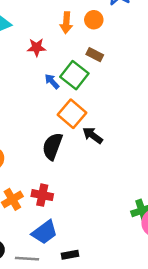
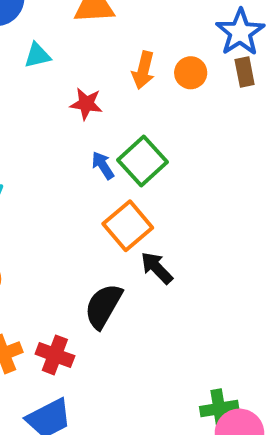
brown rectangle: (95, 55) -> (245, 72), moved, turned 42
black semicircle: (52, 146) -> (103, 306), moved

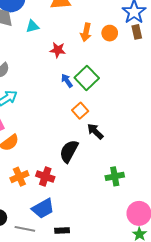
orange square: (128, 226) -> (80, 111), size x0.7
green cross: (219, 409) -> (115, 176), moved

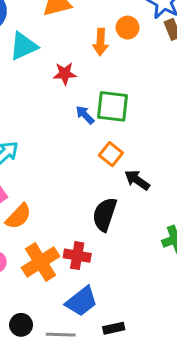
cyan triangle: (33, 26) -> (23, 46), size x1.5
orange circle: (110, 33) -> (127, 28), moved
green square: (87, 78) -> (112, 106), turned -30
orange cross: (19, 177) -> (41, 262), size x1.4

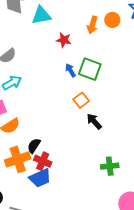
black semicircle: (105, 214) -> (34, 146), moved, size x0.7
blue trapezoid: (81, 301) -> (40, 178), moved

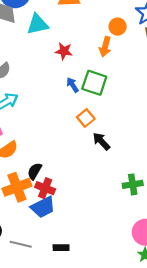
orange arrow: (92, 25) -> (105, 47), moved
green cross: (110, 166) -> (133, 184), moved

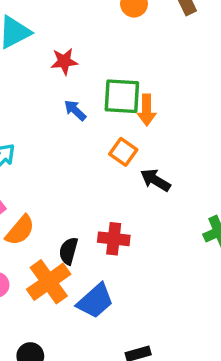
orange arrow: (105, 47) -> (147, 110), moved
blue arrow: (73, 85) -> (75, 110), moved
red cross: (45, 188) -> (114, 239), moved

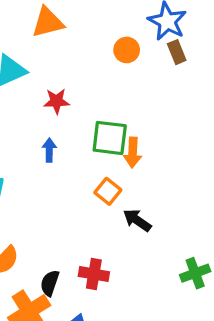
blue arrow: (75, 110) -> (49, 150), moved, turned 45

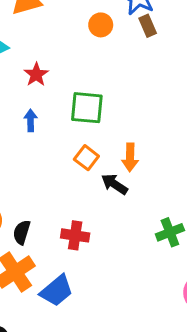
red star: (56, 101) -> (36, 74), turned -30
orange arrow: (133, 152) -> (130, 157), moved
black semicircle: (50, 283) -> (22, 232), moved

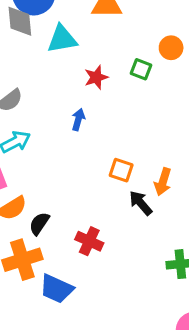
green square: (87, 108) -> (141, 69), moved, size x0.6
orange square: (86, 158) -> (121, 170), turned -35
blue trapezoid: (57, 291) -> (56, 289), turned 48

